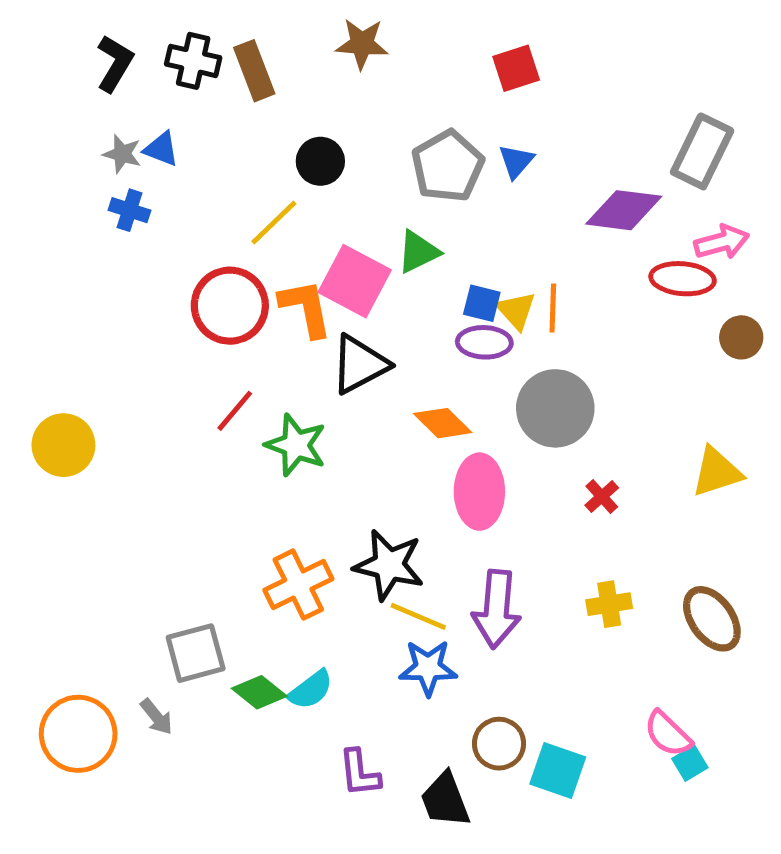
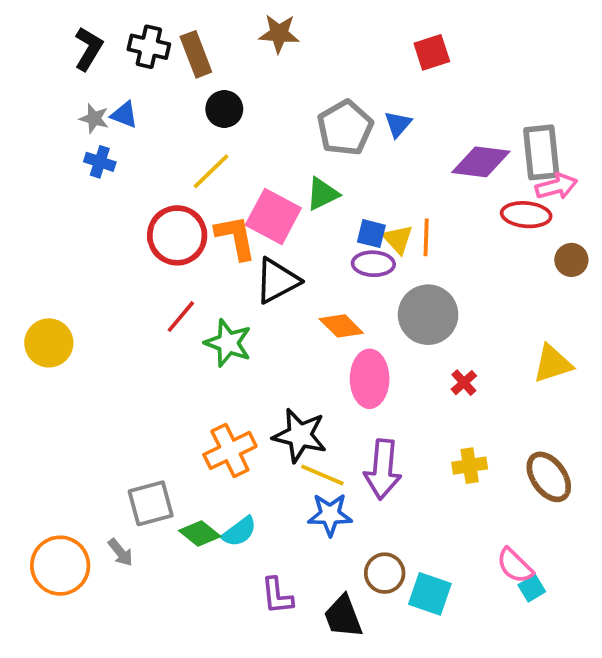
red square: (516, 68) -> (432, 52), moved
gray rectangle: (702, 151) -> (541, 152), moved, turned -32
black circle: (320, 161) -> (224, 109), moved

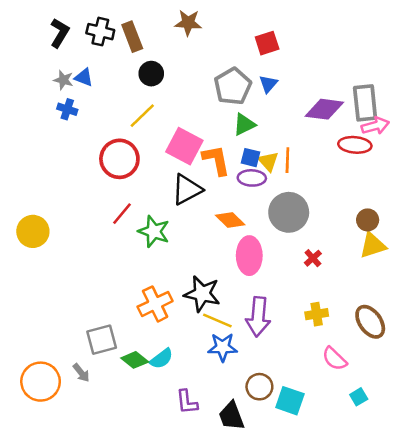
red square: (432, 52) -> (267, 43), moved
green triangle: (322, 194) -> (244, 124), moved
orange L-shape: (236, 237) -> (216, 160), moved
brown circle: (571, 260) -> (368, 220), moved
pink semicircle: (515, 566) -> (335, 359), moved

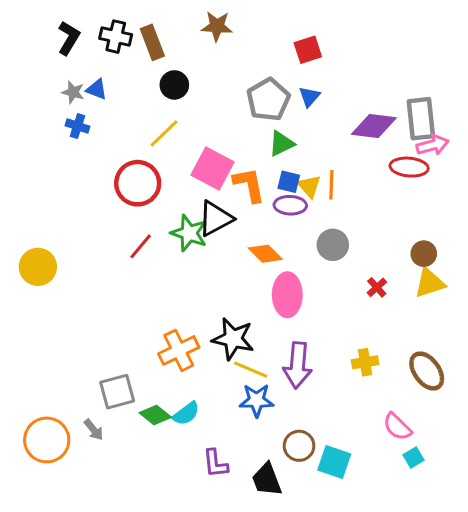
gray circle: (289, 212) -> (333, 245), size x0.7
green star: (154, 231) -> (189, 233), moved
red cross: (313, 258) -> (377, 287), moved
pink semicircle: (335, 359) -> (397, 427), moved

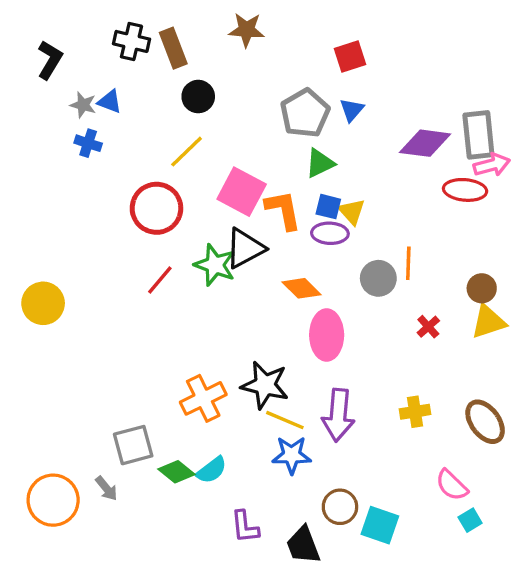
black L-shape: (69, 38) -> (50, 60), moved
orange line: (331, 185) -> (408, 263), moved

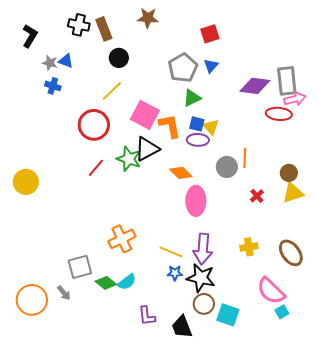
black star: (265, 385) -> (201, 278), moved
blue star: (292, 455) -> (175, 273), size x0.7
pink semicircle: (452, 485) -> (271, 291), size x1.4

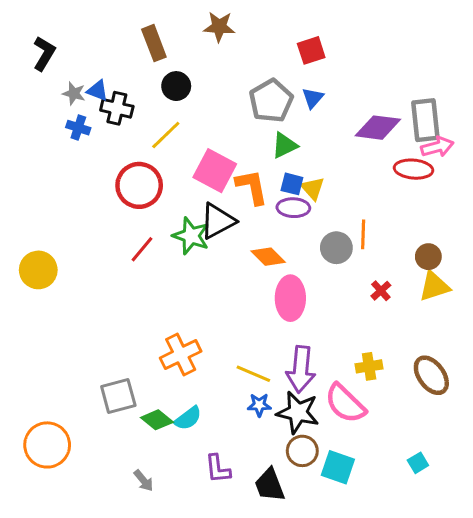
black cross: (79, 25) -> (117, 108), moved
pink semicircle: (271, 291) -> (345, 403), moved
gray arrow: (64, 293) -> (144, 481), moved

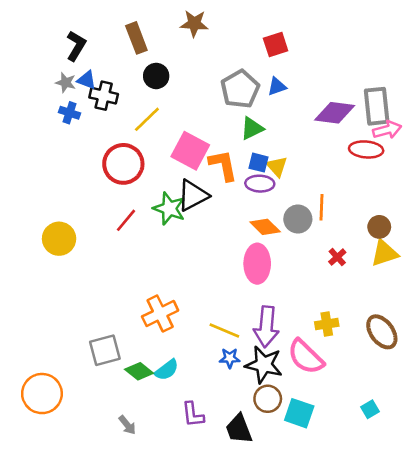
black L-shape: (44, 53) -> (76, 46), moved
blue triangle: (313, 98) -> (277, 86), turned 30
orange diamond: (268, 257) -> (265, 227), moved
yellow circle: (38, 270) -> (59, 239), moved

